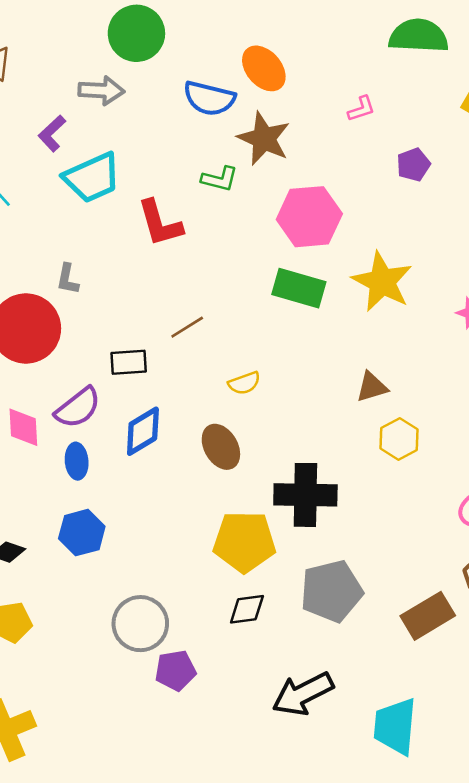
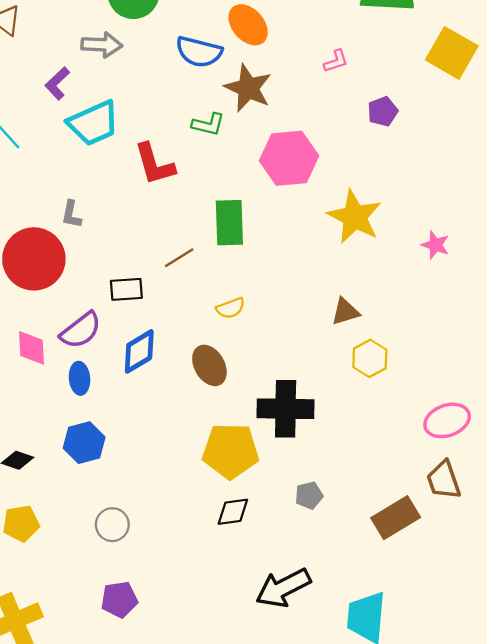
green rectangle: (299, 288) -> (229, 223), moved, turned 72
gray pentagon: (331, 591) -> (309, 495), size x0.5
gray circle: (140, 624) -> (112, 525), moved, size x0.7
purple pentagon: (175, 670) -> (119, 600), moved

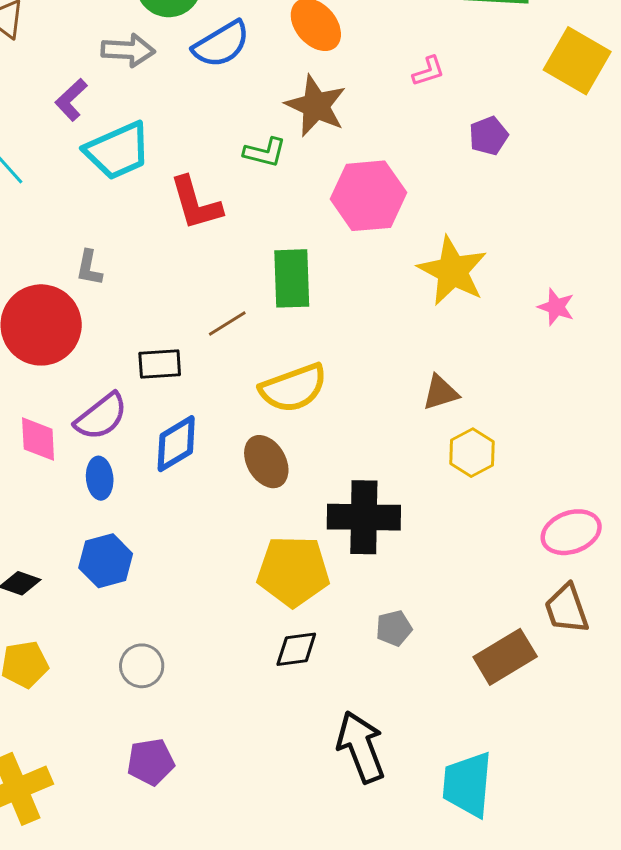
blue semicircle: (199, 52) -> (221, 44), moved, turned -45
yellow semicircle: (231, 308) -> (293, 388), size x1.8
black arrow: (283, 588) -> (361, 747), turned 96

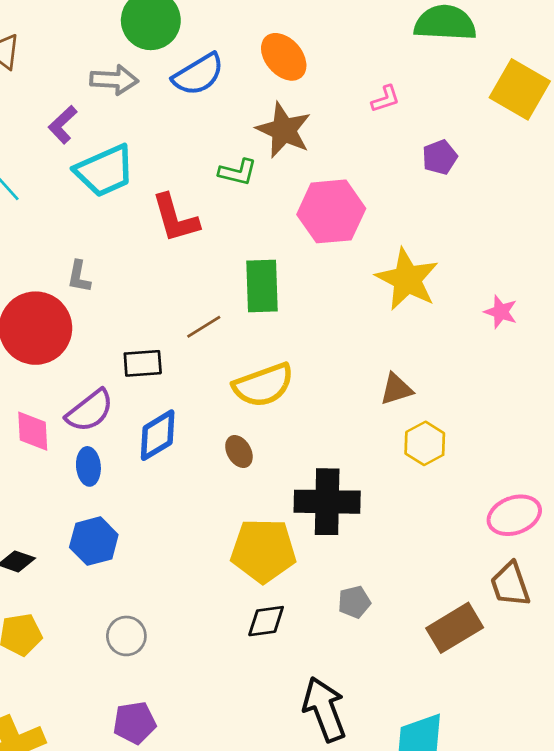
brown ellipse: (266, 462) -> (239, 452), size x0.7

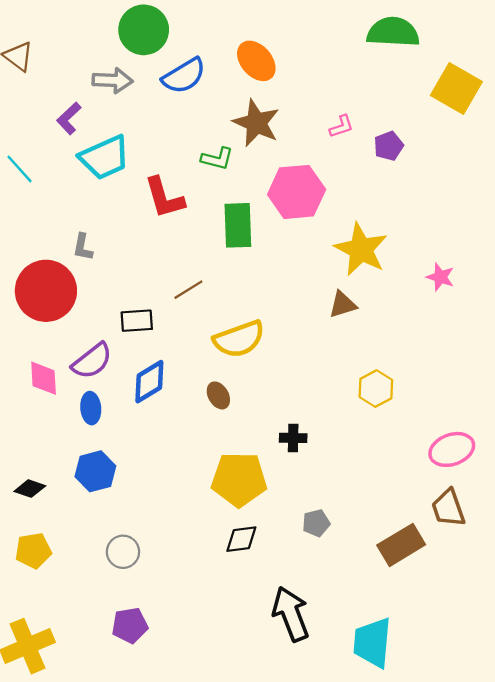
pink L-shape: (385, 99) -> (341, 126), moved
green rectangle: (262, 286) -> (238, 225), moved
brown triangle: (396, 389) -> (343, 305), moved
black cross: (327, 502) -> (293, 438), size x0.5

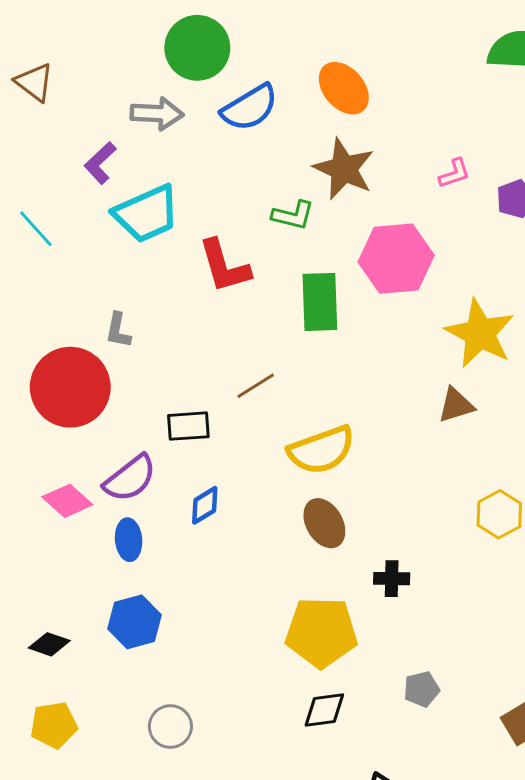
pink diamond: (44, 378) -> (67, 501), turned -45
blue diamond: (149, 382) -> (205, 505), size x0.7
brown ellipse: (218, 395) -> (324, 523), moved, size x1.4

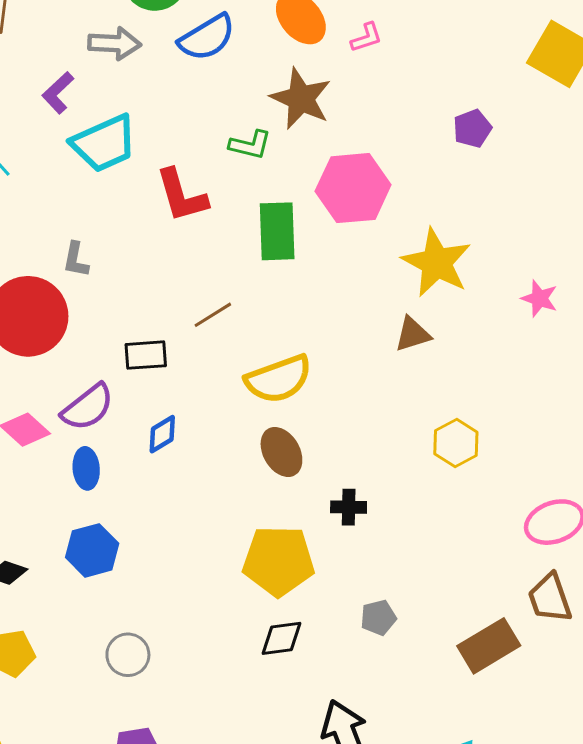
pink L-shape: (454, 173) -> (366, 37), moved

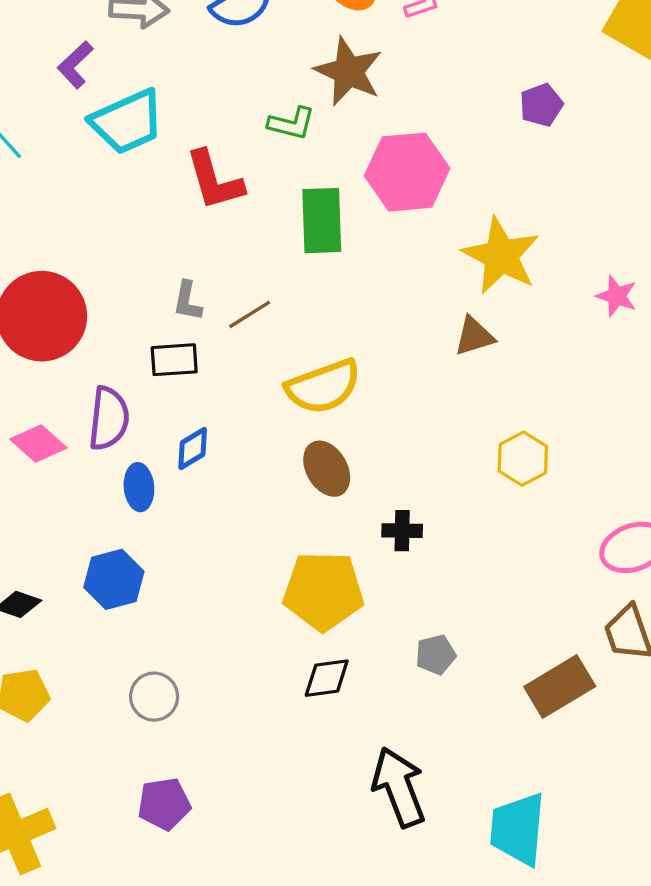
gray L-shape: (76, 260) -> (188, 301), moved
purple semicircle: (88, 407) -> (109, 418), turned -46
blue ellipse: (86, 468) -> (139, 487), moved

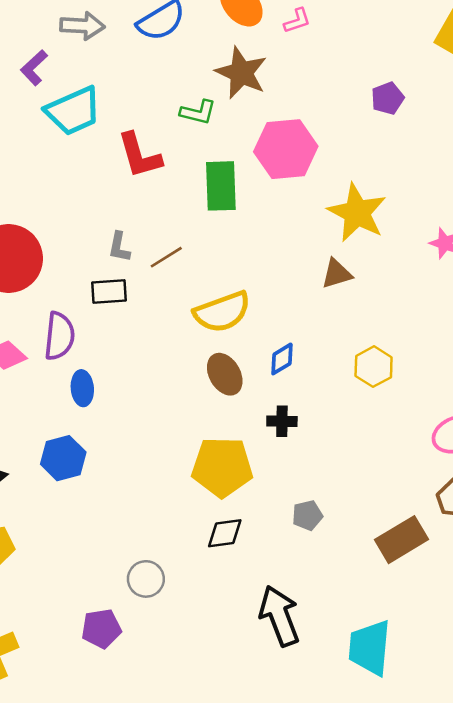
blue diamond: (193, 449) -> (282, 359), moved
gray circle: (154, 697) -> (146, 579), moved

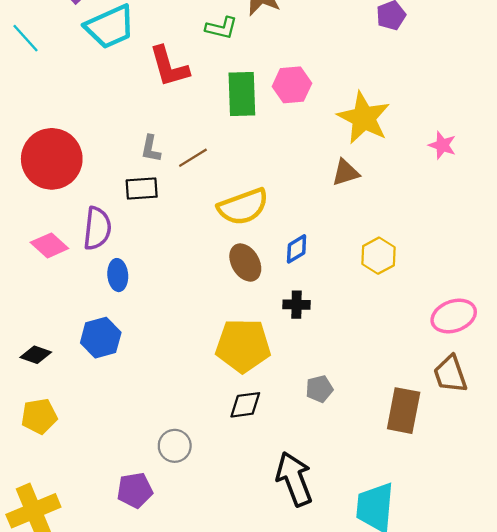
pink hexagon: (286, 149) -> (292, 85), moved, size x0.7
brown rectangle: (402, 540) -> (404, 411), turned -48

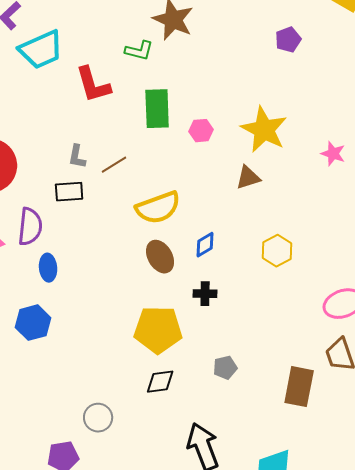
pink hexagon: (292, 85) -> (201, 131), moved, size x0.7

